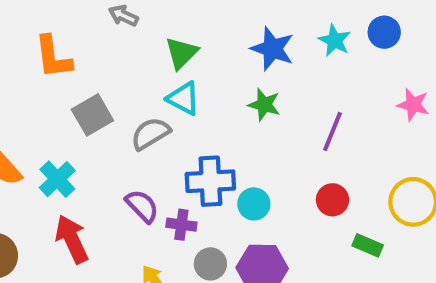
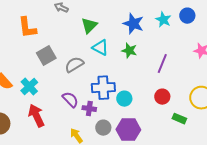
cyan triangle: (184, 98) -> (100, 48), moved

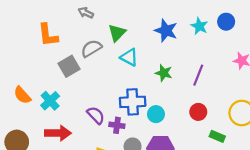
green star: (129, 51) -> (164, 73), moved
gray semicircle: (74, 65) -> (91, 48), moved
red arrow: (36, 116) -> (58, 133), turned 115

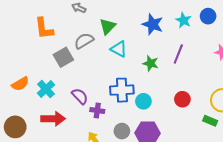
purple line: (198, 75) -> (178, 54), moved
orange semicircle: (22, 95) -> (20, 84), turned -78
purple semicircle: (96, 115) -> (80, 96), moved
purple cross: (117, 125) -> (97, 111), moved
green rectangle: (217, 136) -> (210, 121), moved

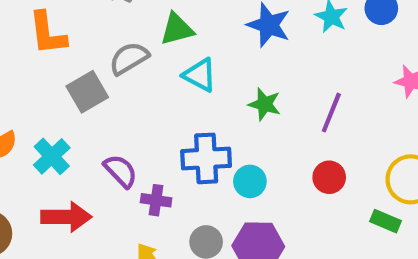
green triangle: (108, 26) -> (177, 29), turned 30
purple line: (178, 54) -> (331, 113), moved

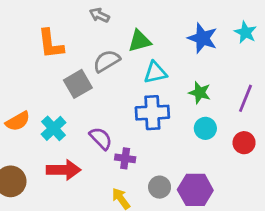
cyan triangle: (200, 75) -> (155, 73), turned -40
blue cross: (206, 158) -> (152, 113), moved
cyan circle: (250, 181) -> (205, 128), moved

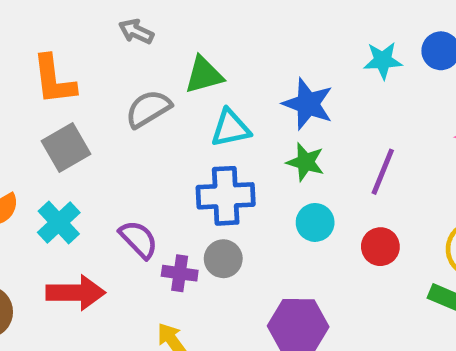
cyan star: (245, 32) -> (383, 60), turned -30
blue star: (203, 38) -> (308, 104), moved
gray square: (78, 84) -> (66, 148), moved
gray circle: (160, 187) -> (223, 259), moved

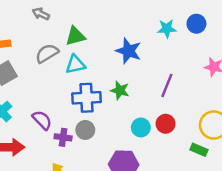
cyan triangle: (230, 128) -> (75, 64), moved
green star: (305, 162) -> (120, 90), moved
cyan circle: (315, 222) -> (141, 127), moved

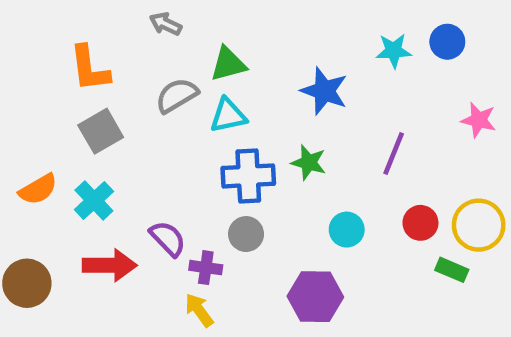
purple semicircle: (42, 120) -> (168, 239), moved
red circle: (166, 124) -> (420, 223), moved
purple cross: (63, 137) -> (206, 268), moved

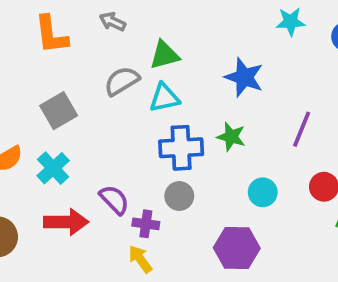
cyan star: (394, 51) -> (291, 22), moved
orange L-shape: (90, 69) -> (51, 35), moved

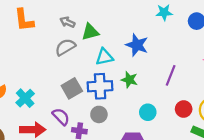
gray arrow: (112, 22) -> (67, 22), moved
cyan triangle: (164, 98) -> (104, 57), moved
gray square: (59, 111) -> (72, 88), moved

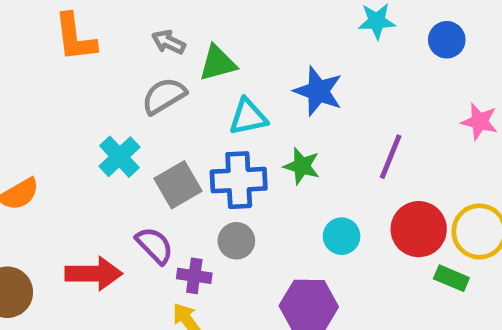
cyan cross: (25, 98) -> (119, 157), moved
red circle: (184, 109) -> (419, 229), size x1.5

